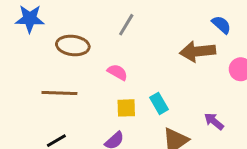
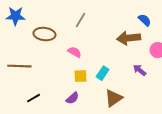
brown line: (59, 93) -> (19, 66), moved
cyan rectangle: (159, 103) -> (103, 73), turned 64
purple arrow: (214, 121) -> (140, 70), moved

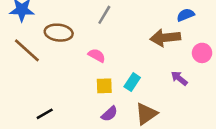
blue semicircle: (145, 20) -> (186, 15), turned -64
brown line: (19, 66) -> (27, 50), moved, turned 40
purple semicircle: (72, 98) -> (109, 114), moved

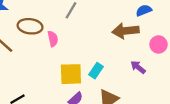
pink semicircle: (97, 55) -> (53, 39), moved, turned 49
yellow square: (104, 86) -> (71, 74), size x1.5

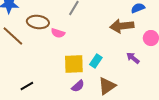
pink semicircle: (53, 39) -> (58, 33), turned 120

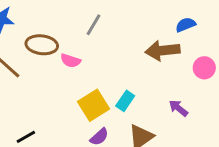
purple arrow: (133, 58) -> (178, 108), moved
yellow square: (74, 64) -> (94, 105), turned -30

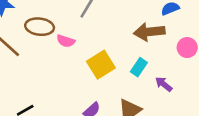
cyan rectangle: (125, 101) -> (139, 67), moved
yellow square: (94, 105) -> (101, 65), moved

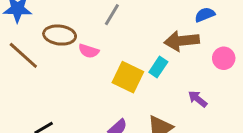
yellow square: (101, 65) -> (128, 77), turned -32
cyan rectangle: (139, 67) -> (158, 67), moved

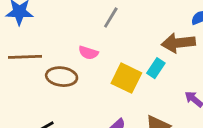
brown ellipse: (60, 35) -> (62, 77), moved
brown line: (23, 55) -> (25, 57), turned -44

